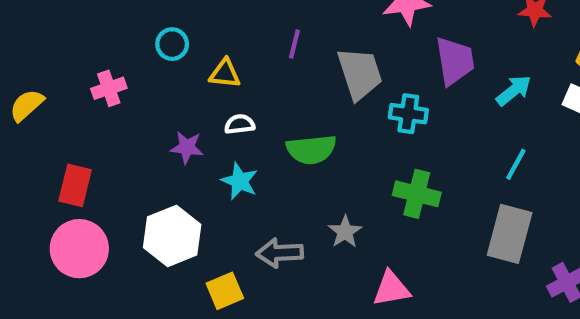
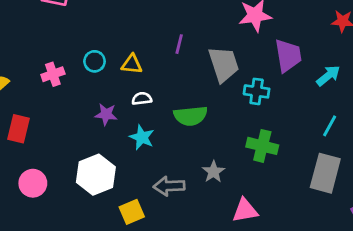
cyan circle: (172, 44) -> (94, 61), moved
red rectangle: (75, 185) -> (18, 129), moved
pink circle: (79, 249) -> (33, 183), size x0.7

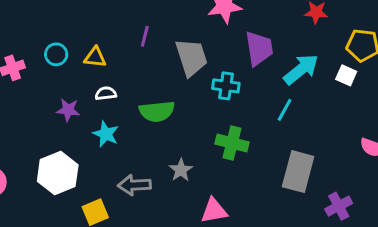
cyan arrow: (328, 76) -> (301, 69), size x1.4
cyan line: (330, 126) -> (285, 110), moved

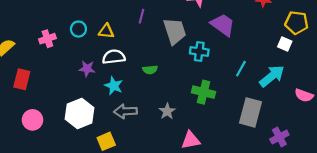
purple trapezoid: (259, 48) -> (223, 25), turned -45
cyan arrow: (301, 69) -> (272, 76), moved
white semicircle: (106, 93) -> (114, 57), size x1.5
green semicircle: (157, 111) -> (150, 70), size x0.6
gray arrow: (134, 185) -> (125, 111), moved

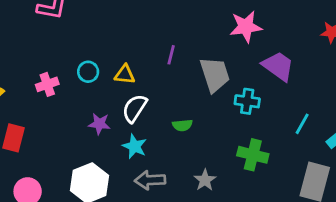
white semicircle: (114, 57) -> (135, 108), turned -50

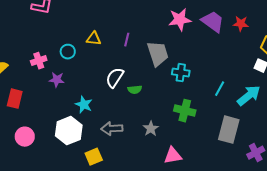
purple trapezoid: (278, 66) -> (213, 22), moved
yellow triangle: (125, 75) -> (94, 39), moved
white semicircle: (135, 108) -> (115, 78), moved
purple star: (99, 124) -> (57, 80), moved
cyan star: (135, 146) -> (84, 105), moved

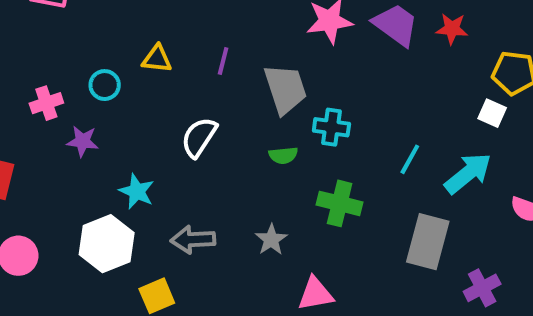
green semicircle: (135, 90) -> (283, 155), moved

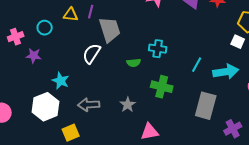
purple line: (223, 61) -> (91, 12), moved
gray trapezoid: (285, 89) -> (110, 30), moved
cyan arrow: (468, 173) -> (226, 72), turned 30

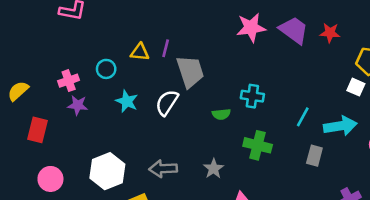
purple star: (34, 56) -> (78, 105), moved
cyan star: (61, 81) -> (127, 101), moved
gray rectangle: (206, 106) -> (314, 156), moved, size x0.6

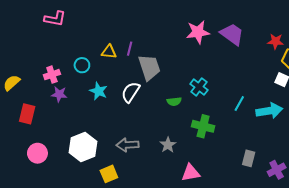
red star: (330, 33) -> (276, 41), moved
cyan cross: (252, 96) -> (199, 87), turned 30
gray rectangle: (314, 156) -> (249, 158), moved

